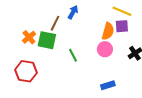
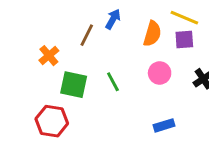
orange semicircle: (108, 31) -> (152, 34), moved
green square: (47, 40) -> (74, 85), moved
red hexagon: (26, 71) -> (52, 121), moved

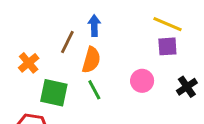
blue arrow: (113, 19) -> (94, 26), turned -30
orange semicircle: (152, 34) -> (91, 60), moved

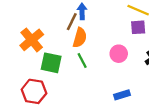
brown line: (67, 42) -> (72, 22), moved
orange cross: (29, 63) -> (32, 40), size x1.5

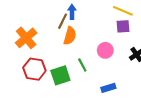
green line: (82, 61) -> (82, 65), moved
green square: (51, 63) -> (60, 75), moved, turned -30
red hexagon: (34, 91) -> (34, 69), moved

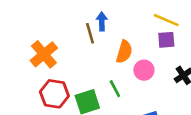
brown line: (63, 21) -> (90, 33), turned -42
orange semicircle: (70, 36) -> (124, 52), moved

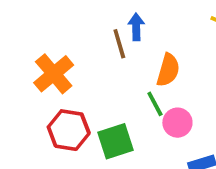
pink circle: (144, 70) -> (177, 123), moved
green line: (115, 89) -> (155, 104), moved

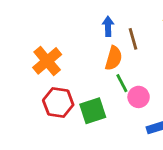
brown line: (119, 44) -> (133, 39), moved
orange semicircle: (168, 70) -> (114, 58), moved

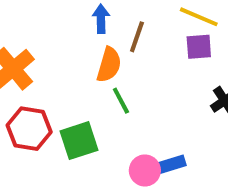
brown line: (133, 39) -> (137, 37), turned 35
pink circle: (139, 97) -> (145, 170), moved

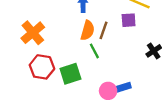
brown line: (137, 37) -> (104, 30), moved
purple square: (199, 47) -> (129, 20), moved

